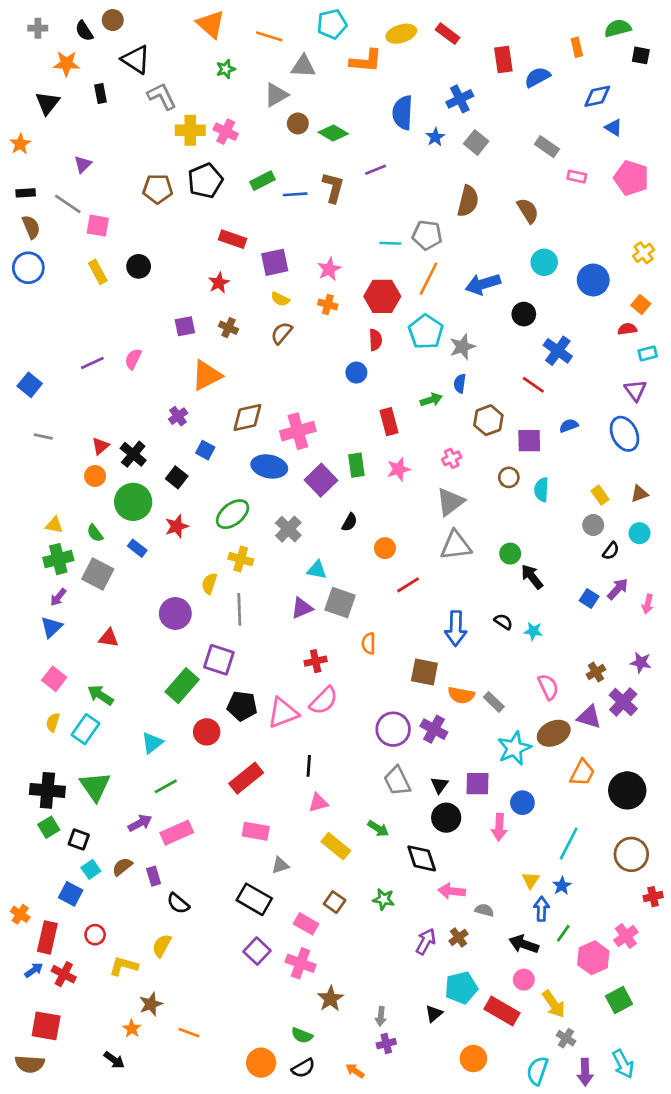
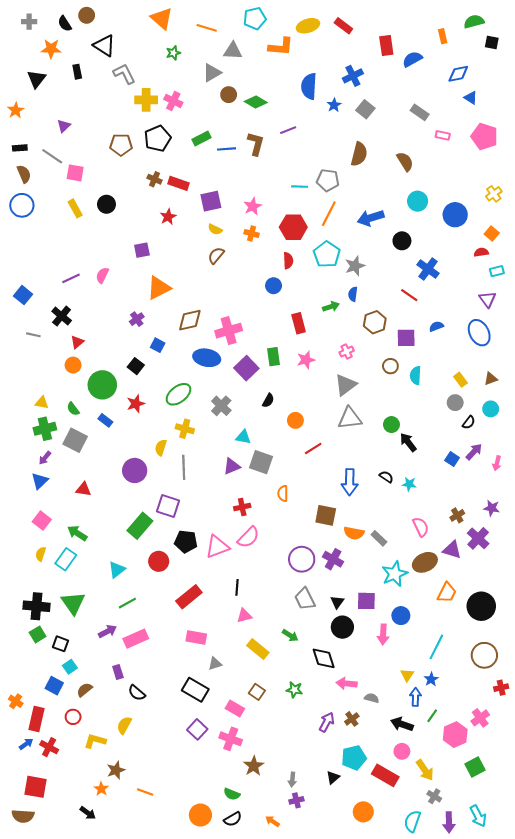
brown cross: (228, 328) -> (154, 179), moved
black cross: (133, 454) -> (62, 316), moved
brown semicircle: (122, 867) -> (85, 690), moved

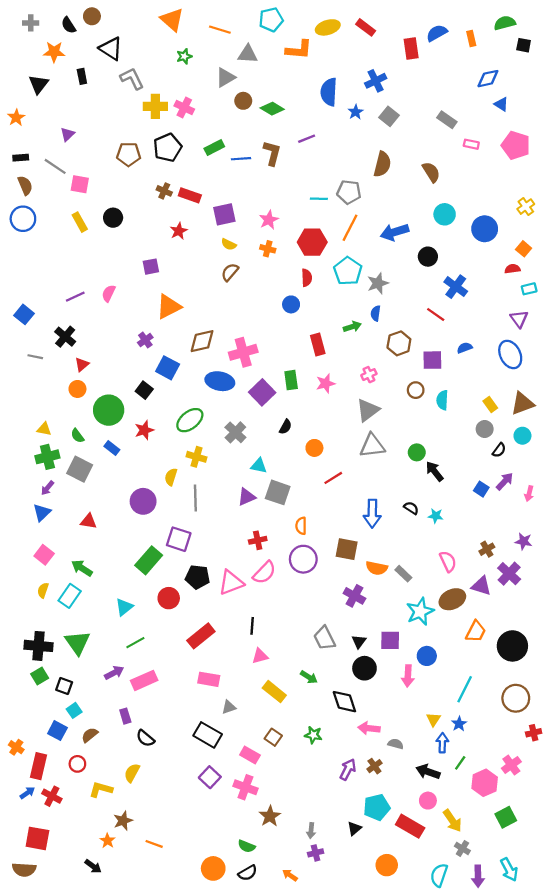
blue semicircle: (412, 59) -> (437, 33), moved
blue square: (158, 345) -> (168, 368), size x1.5
brown triangle: (491, 379) -> (522, 403), size x1.6
purple circle: (302, 559) -> (303, 559), moved

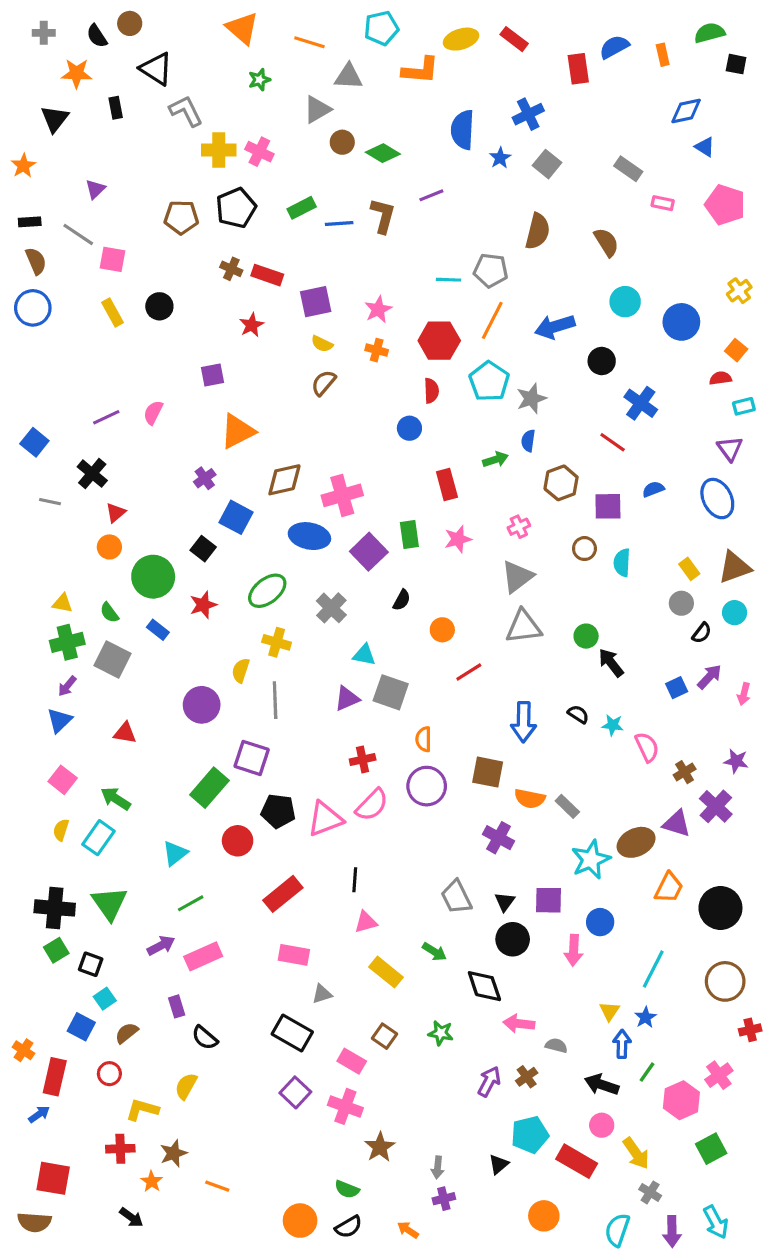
blue square: (481, 489) -> (677, 688), turned 32
pink semicircle: (448, 561) -> (647, 747), moved
red cross: (52, 796) -> (120, 1149), moved, turned -30

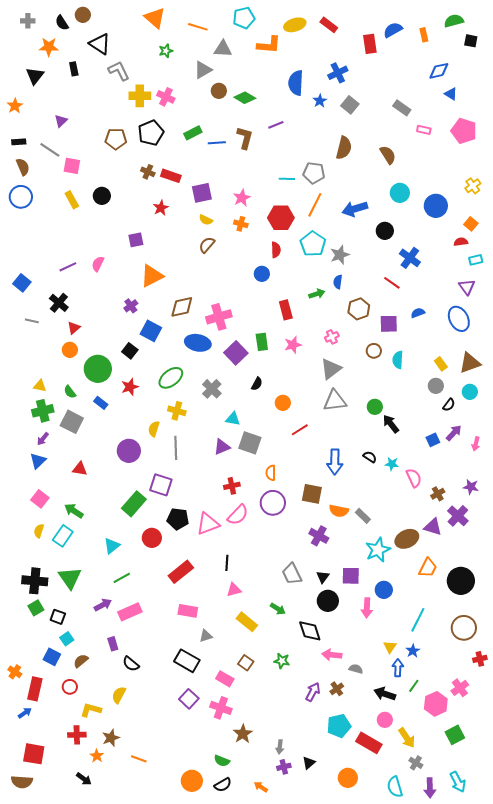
black triangle: (499, 1164) -> (309, 763), moved
cyan semicircle: (617, 1230) -> (395, 787), turned -35

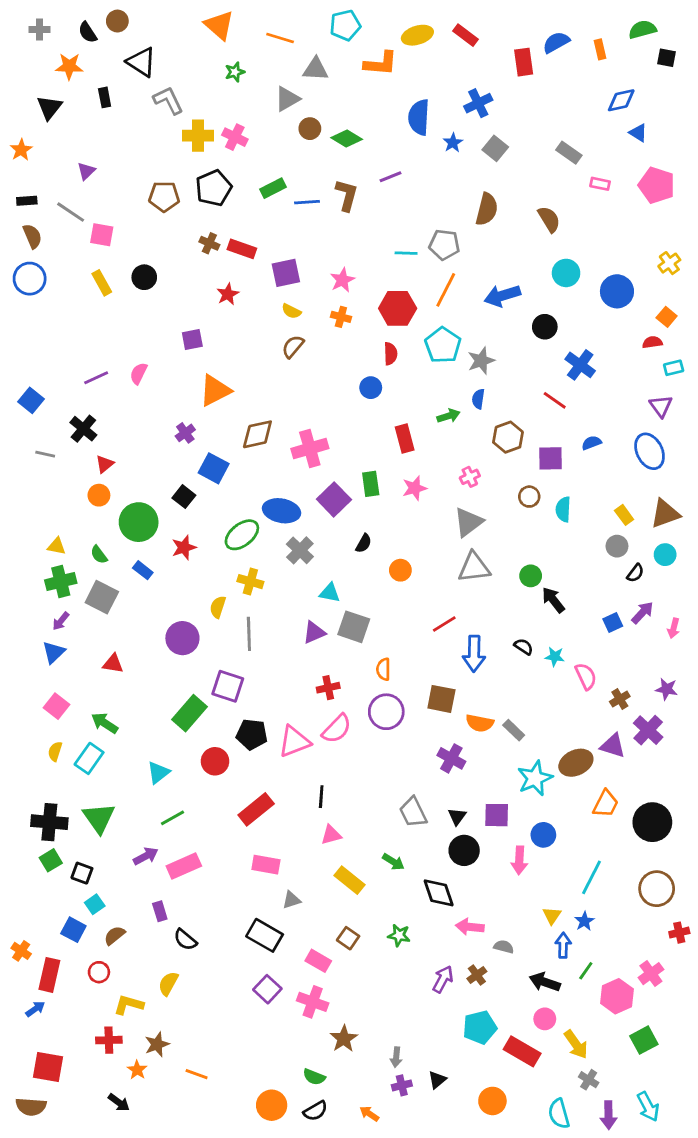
blue ellipse: (198, 343) -> (282, 511), moved
red line: (300, 430) -> (444, 624), moved

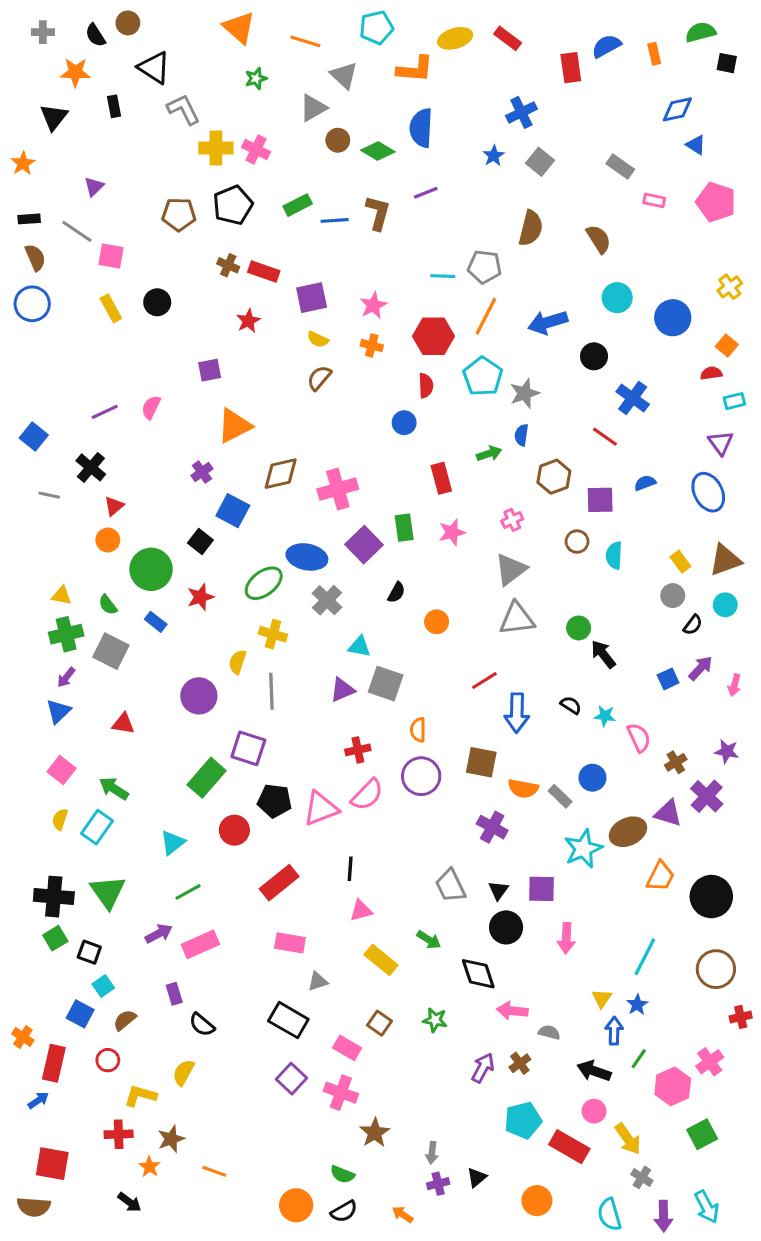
gray triangle: (315, 69) -> (344, 75), turned 40
blue semicircle: (419, 117) -> (421, 128), moved
blue circle: (543, 835) -> (592, 778), moved

